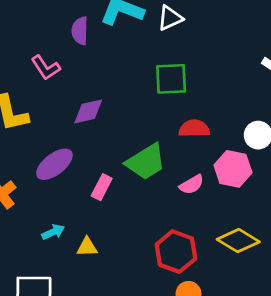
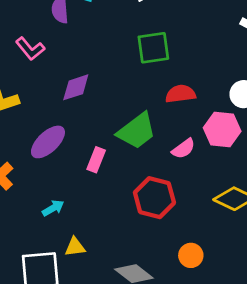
yellow triangle: (87, 247) -> (75, 247), moved
red hexagon: (176, 252) -> (154, 198), moved

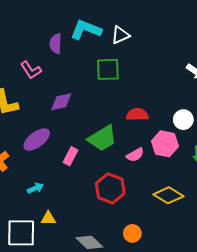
green square: (153, 48) -> (108, 69), moved

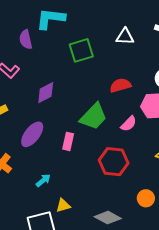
white triangle: (120, 35) -> (125, 37), moved, turned 42

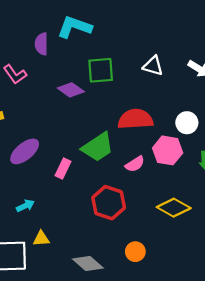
red semicircle: (120, 85) -> (135, 119), size x1.4
purple diamond: (46, 93) -> (71, 90), moved, turned 50

